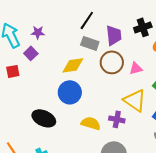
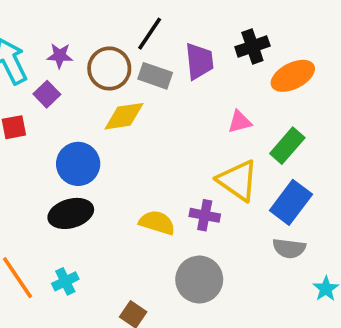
brown circle: (112, 62) -> (109, 68), moved
blue circle: (70, 92) -> (78, 164), moved
black ellipse: (44, 118) -> (71, 213), turned -40

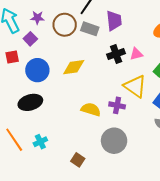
black cross: (252, 46) -> (116, 54), moved
yellow diamond: (124, 116) -> (74, 67), moved
blue circle: (78, 164) -> (37, 70), moved
black ellipse: (71, 213) -> (30, 102), moved

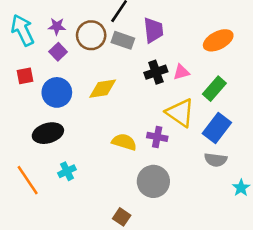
purple square: (30, 39) -> (58, 52), moved
cyan cross: (40, 142) -> (67, 171), moved
brown square: (78, 160) -> (122, 217), moved

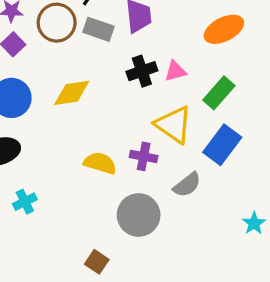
gray semicircle: (216, 160) -> (187, 185), moved, turned -45

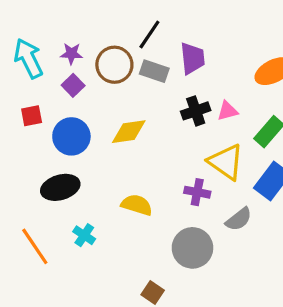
yellow semicircle: (100, 163) -> (137, 205), moved
cyan cross: (25, 202) -> (84, 235), turned -30

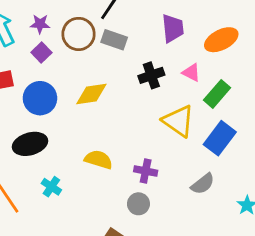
purple trapezoid: (192, 58) -> (173, 28), moved
pink triangle: (228, 111) -> (191, 73), moved, turned 42
purple cross: (197, 192) -> (146, 171), moved
gray semicircle: (239, 219) -> (203, 184), moved
gray circle: (192, 248) -> (138, 204), moved, size x0.6

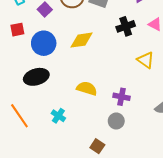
yellow triangle: (178, 121) -> (146, 60), size x0.7
cyan cross: (51, 187) -> (58, 116), moved

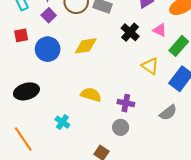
black cross: (126, 26) -> (130, 32), turned -30
black ellipse: (36, 77) -> (26, 91), moved
orange line: (19, 116) -> (23, 139), moved

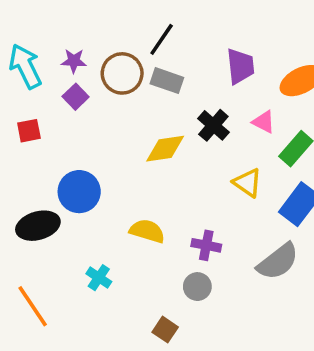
yellow diamond: (86, 46) -> (165, 149), moved
blue circle: (48, 49) -> (79, 192), moved
gray semicircle: (168, 113) -> (278, 261), size x1.4

